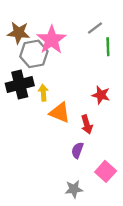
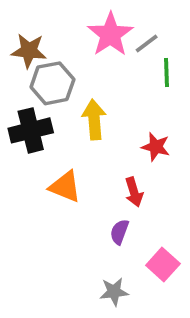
pink star: (52, 40) -> (110, 34), moved
yellow arrow: (43, 93) -> (94, 120), moved, size x1.5
orange triangle: (60, 113) -> (65, 187), moved

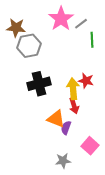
yellow arrow: (94, 120) -> (73, 89), moved
black cross: (31, 130) -> (39, 84), moved
orange triangle: (65, 187) -> (56, 119), moved

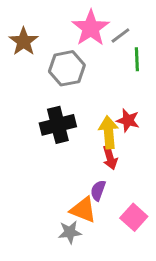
brown star: (16, 28) -> (24, 41), turned 30
gray hexagon: (29, 46) -> (67, 68), moved
orange triangle: (56, 119) -> (83, 210), moved
gray star: (63, 161) -> (70, 232), moved

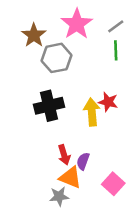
gray line: (120, 35) -> (116, 26), moved
brown star: (24, 41) -> (34, 35), moved
red arrow: (110, 158) -> (64, 155), moved

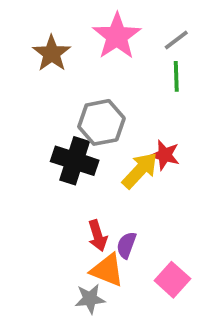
gray hexagon: (57, 58) -> (101, 122), moved
black cross: (49, 106) -> (75, 161), turned 32
yellow arrow: (92, 112) -> (140, 170), turned 48

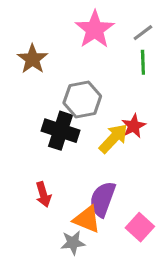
brown star: (52, 53) -> (32, 59), moved
red star: (165, 155) -> (134, 126), turned 30
red arrow: (98, 236) -> (43, 194), moved
purple semicircle: (126, 245) -> (103, 199), size x1.6

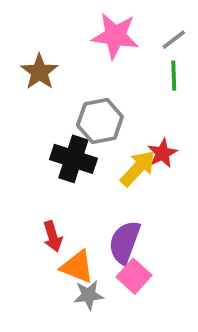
pink star: (95, 29) -> (115, 36), turned -30
orange triangle: (87, 219) -> (77, 267), moved
pink square: (140, 227) -> (134, 276), moved

